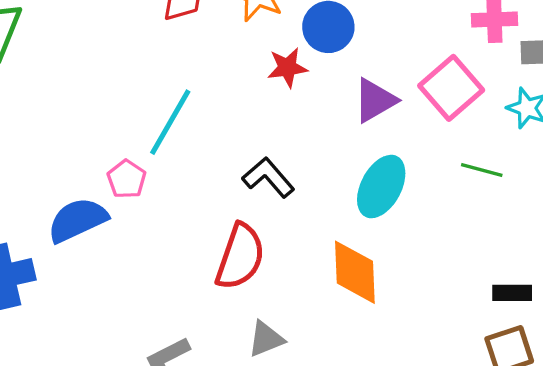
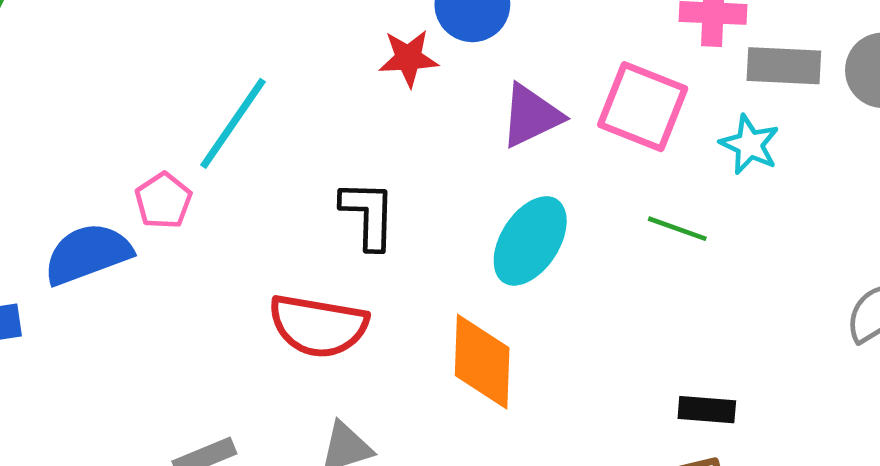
pink square: (451, 88) -> (643, 107), turned -32
black L-shape: (268, 177) -> (368, 215), turned 38
red semicircle: (240, 257) -> (318, 326), turned 76

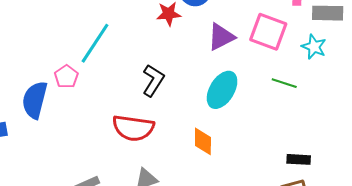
black L-shape: (368, 215) -> (153, 80), turned 32
blue semicircle: (88, 254) -> (35, 100), turned -54
orange diamond: (482, 362) -> (203, 141), size x0.7

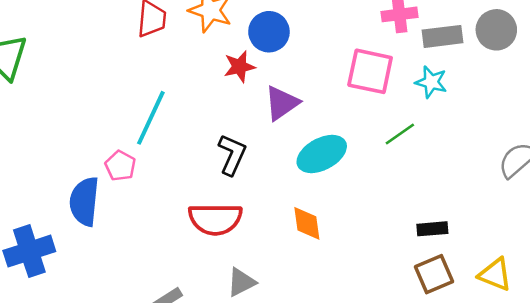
purple triangle: (221, 37) -> (282, 103), moved
green line: (284, 83) -> (400, 134), turned -45
cyan ellipse: (222, 90) -> (322, 154), turned 39

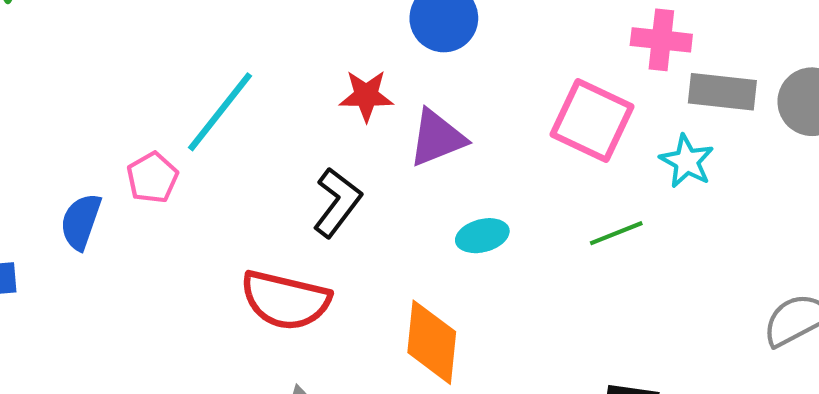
red star: (239, 67) -> (366, 96), moved
cyan ellipse: (322, 154) -> (482, 236), size x0.6
blue semicircle: (84, 201) -> (81, 221), size x0.7
orange diamond: (307, 223) -> (432, 342), size x1.4

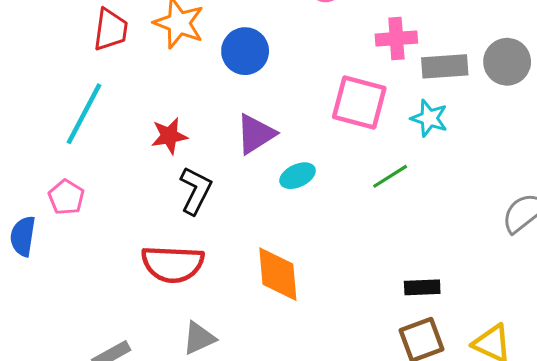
red star: (366, 96) -> (169, 136), moved
cyan line: (220, 112) -> (84, 114), moved
cyan ellipse: (482, 236) -> (298, 176), moved

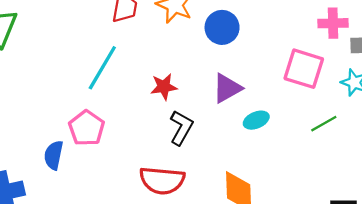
pink pentagon: (66, 197) -> (87, 128), size x1.4

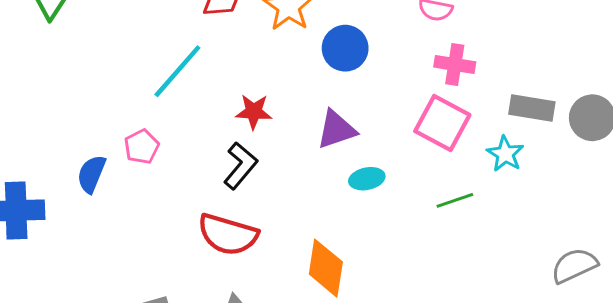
pink cross: (333, 23) -> (455, 64), moved
pink pentagon: (87, 128) -> (142, 147), size x0.7
black L-shape: (181, 128) -> (240, 166), moved

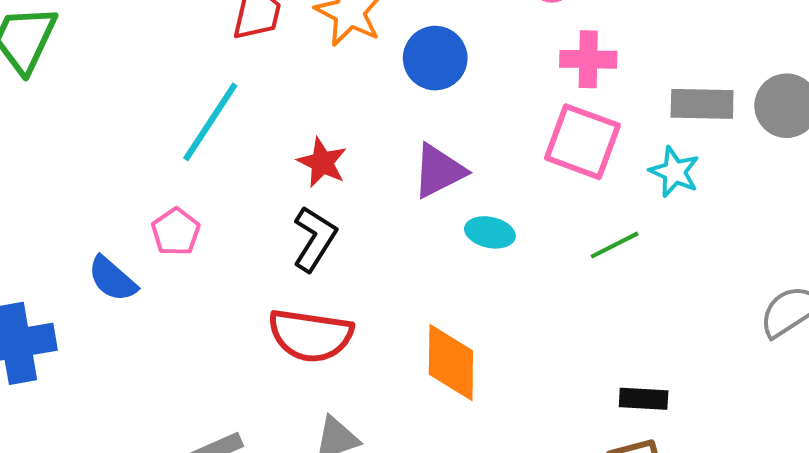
red star: (254, 112) -> (322, 162), turned 30
blue semicircle: (91, 174) -> (112, 279), turned -63
cyan ellipse: (367, 179) -> (490, 232), turned 32

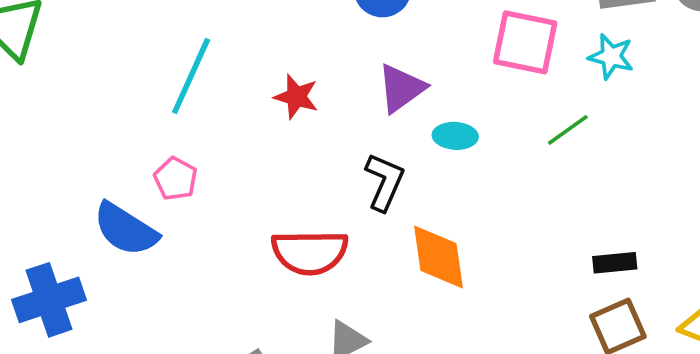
black L-shape: (315, 239) -> (385, 182), moved
blue semicircle: (112, 279) -> (126, 229), size x1.4

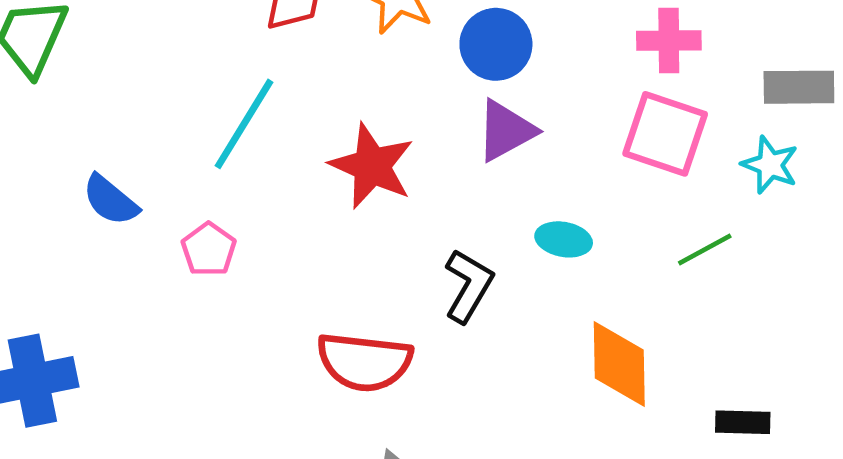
purple triangle: (401, 88) -> (506, 131), moved
red star: (296, 97) -> (372, 166), size x1.5
blue semicircle: (126, 229) -> (110, 200), moved, size x0.7
orange diamond: (438, 257) -> (619, 364), moved

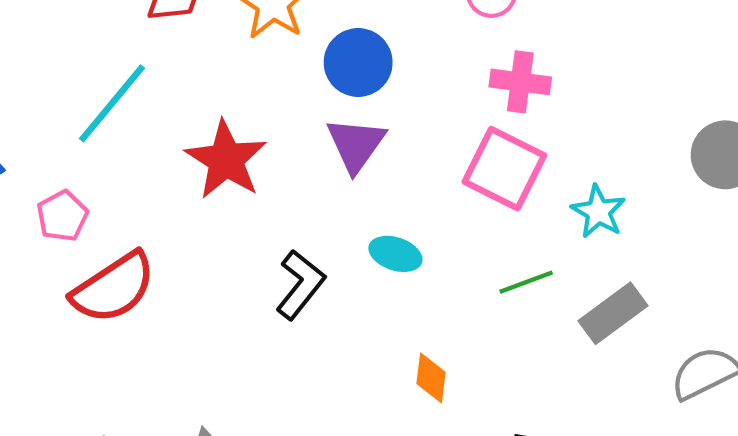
gray rectangle: (799, 87) -> (613, 313), moved, turned -44
purple triangle: (506, 131) -> (356, 145), turned -34
red semicircle: (364, 362) -> (113, 288), moved, turned -48
orange diamond: (619, 364) -> (431, 378), size x0.6

